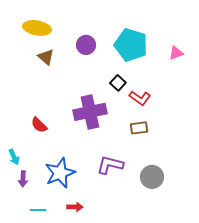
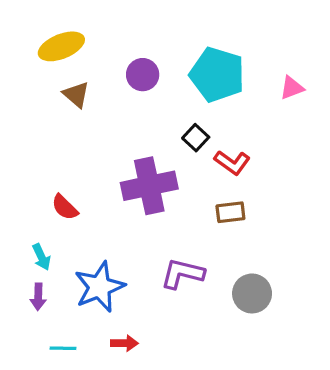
yellow ellipse: (37, 28) -> (61, 46), turned -32
cyan arrow: (14, 157) -> (41, 257), moved

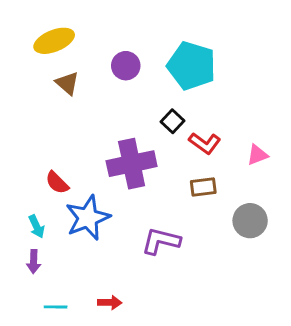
pink triangle: (292, 88) -> (257, 155), moved
blue star: (99, 287) -> (88, 218), moved
gray circle: (252, 293) -> (250, 221), moved

